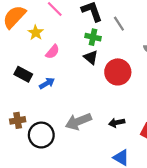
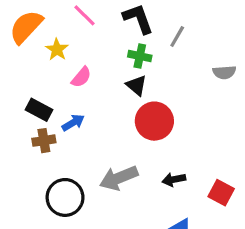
gray line: (119, 24) -> (177, 37), turned 63
red circle: (118, 72) -> (154, 121), moved
brown cross: (18, 120) -> (44, 141), moved

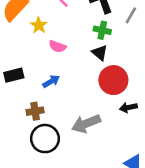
pink semicircle: (81, 77) -> (57, 46), turned 70
black rectangle: (39, 110) -> (14, 75), moved, turned -42
brown cross: (44, 141) -> (35, 111), moved
black arrow: (174, 180) -> (128, 107), moved

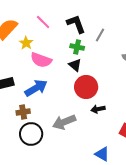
pink semicircle: (57, 46) -> (41, 60), size x1.5
blue arrow: (51, 81) -> (36, 88), size x1.6

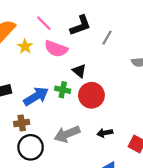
black L-shape: (76, 24) -> (80, 25), turned 90
green cross: (77, 47) -> (63, 90), moved
pink semicircle: (41, 60) -> (56, 49), moved
black arrow: (98, 109) -> (105, 133), moved

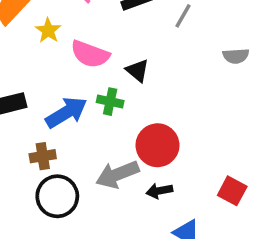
pink semicircle: (56, 49) -> (90, 54), moved
red circle: (91, 95) -> (157, 145), moved
black arrow: (105, 133) -> (159, 191), moved

